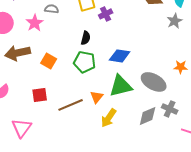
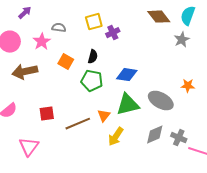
orange square: (49, 61) -> (66, 62), moved
gray cross: (170, 109) -> (179, 138), moved

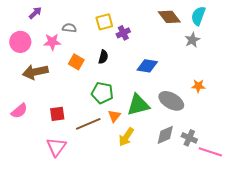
pink star: (42, 42) -> (52, 42), turned 30
blue diamond: (127, 75) -> (147, 66), moved
green pentagon: (92, 81) -> (102, 93), moved
pink triangle: (29, 147) -> (56, 147), moved

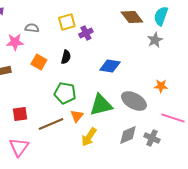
pink line: (210, 152) -> (173, 118), moved

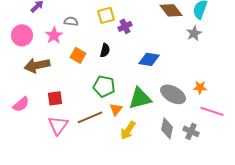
pink star: (15, 42) -> (54, 35), turned -30
orange star: (161, 86) -> (200, 87), moved
red square: (20, 114) -> (55, 98), moved
gray diamond: (128, 135) -> (167, 128), turned -55
pink triangle: (19, 147) -> (58, 125), moved

